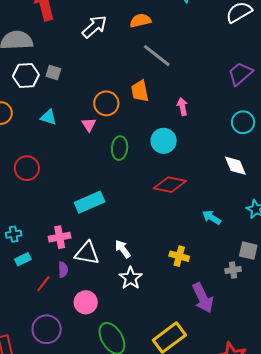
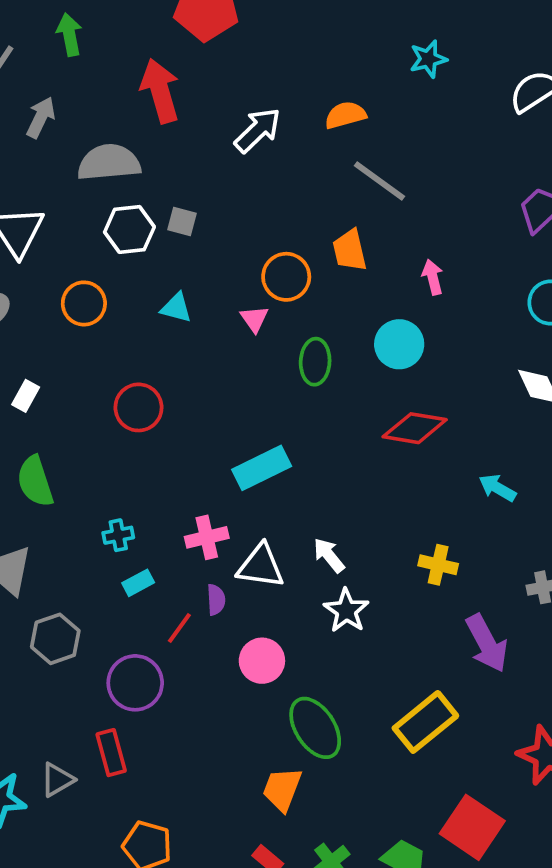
purple circle: (47, 329) -> (135, 683), moved

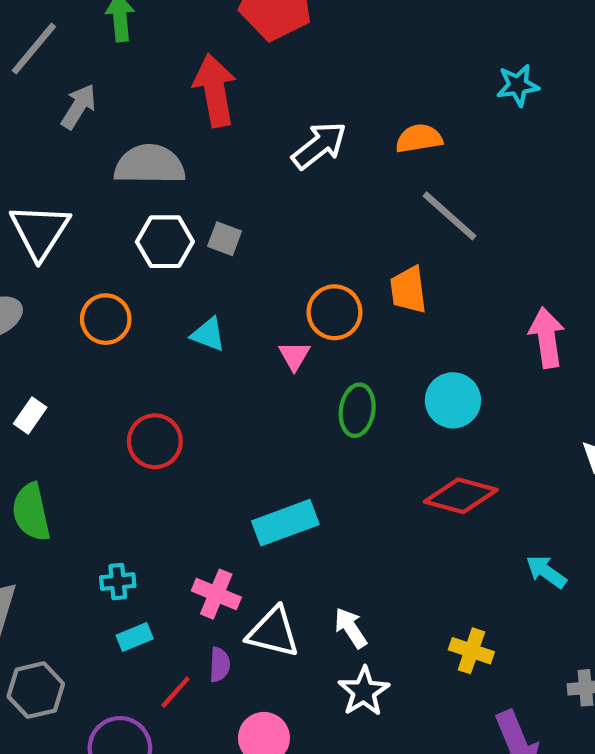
pink arrow: (433, 277) -> (547, 338), moved, size x1.5
pink cross: (207, 537) -> (216, 594), turned 30

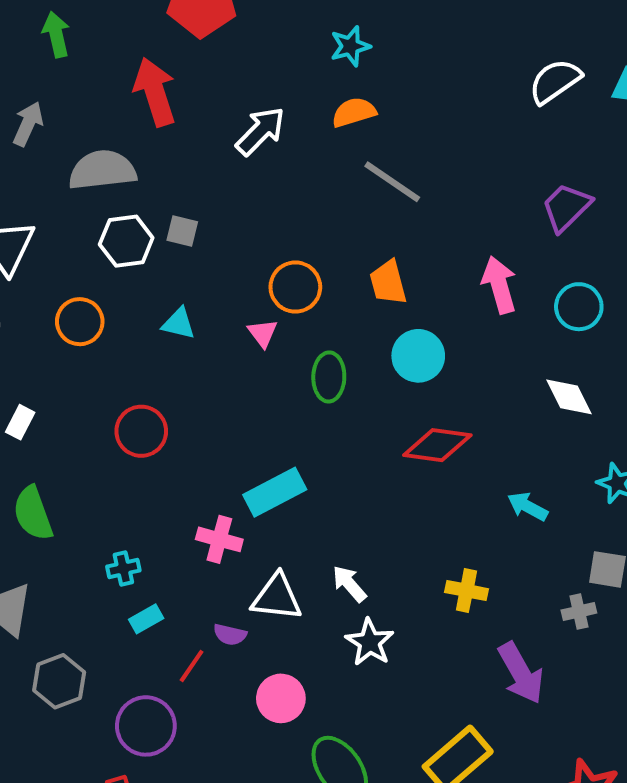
cyan star: (518, 85) -> (350, 46), moved
orange trapezoid: (408, 290) -> (388, 283), moved
pink cross: (216, 594) -> (219, 539), moved
purple semicircle: (220, 665) -> (230, 635), turned 108

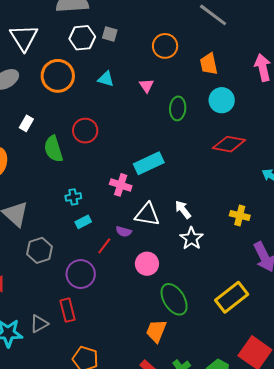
orange circle: (295, 287) -> (165, 46), moved
orange circle: (80, 322) -> (58, 76), size x1.4
green semicircle: (33, 513) -> (53, 149), moved

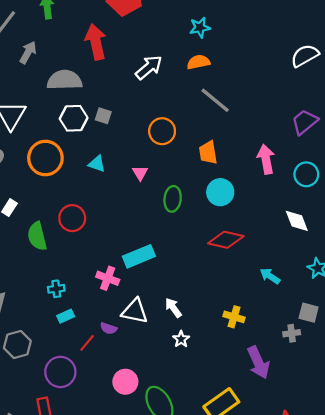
white star: (191, 238) -> (181, 339), size x0.7
pink circle: (147, 264) -> (125, 382), moved

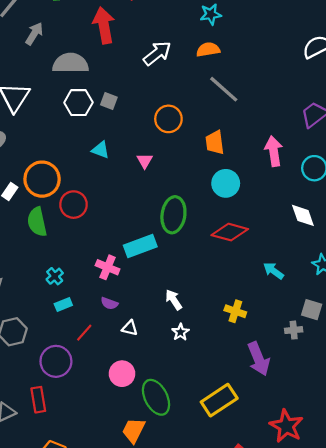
orange circle: (45, 158) -> (42, 179), moved
green ellipse: (173, 199) -> (173, 215), moved, size x1.4
cyan cross: (56, 289) -> (55, 276), turned -35
white triangle: (135, 311) -> (130, 328), moved, size x0.6
purple semicircle: (109, 328) -> (109, 303), moved

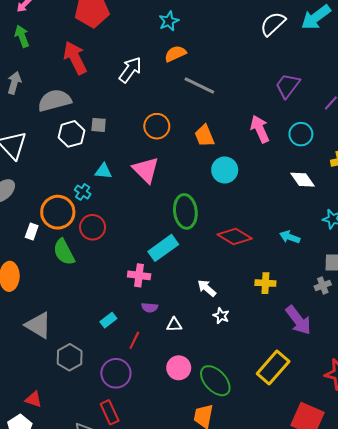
pink triangle: (145, 161) -> (146, 170), size x1.8
red diamond: (230, 232) -> (235, 236), moved, turned 32
cyan cross: (55, 276) -> (83, 192), moved

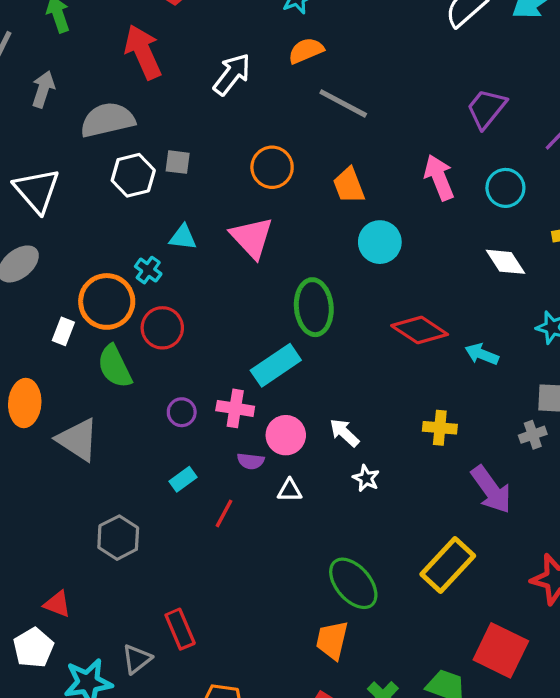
red diamond: (235, 236) -> (420, 330), moved
gray triangle: (38, 325) -> (78, 440), moved
pink circle: (179, 368) -> (286, 435), moved
purple circle: (116, 373) -> (182, 412), moved, size x0.6

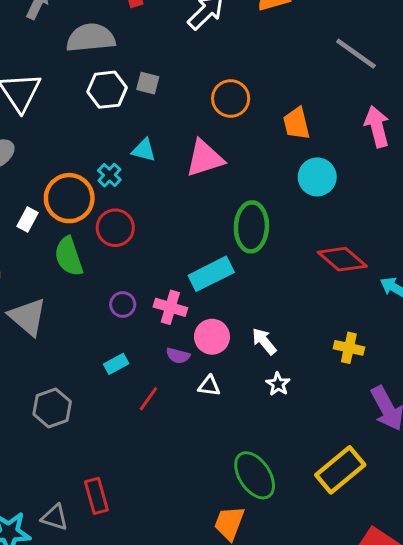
gray line: (343, 103) -> (356, 54), moved
pink triangle: (252, 238) -> (205, 158), turned 48
gray triangle: (137, 659) -> (55, 517), turned 48

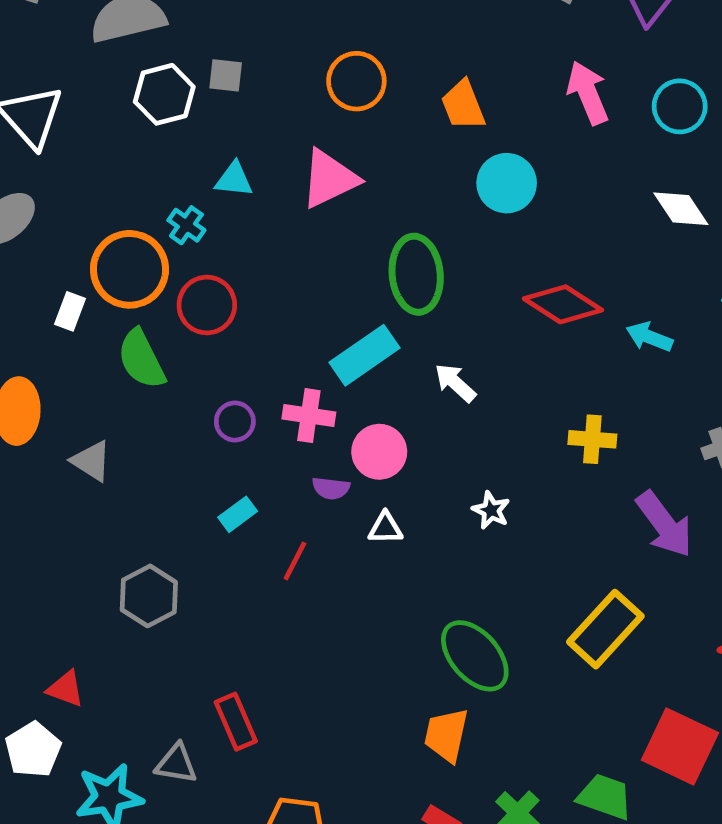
gray triangle: (28, 317) -> (91, 461), size x0.7
white arrow: (264, 341) -> (455, 383), moved

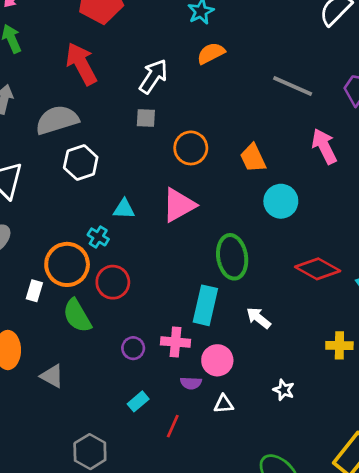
gray square: (226, 75) -> (146, 118), moved
cyan rectangle: (365, 355) -> (205, 305), turned -39

